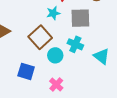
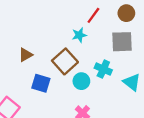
gray square: (80, 18) -> (122, 42), moved
blue square: (26, 71) -> (41, 83), moved

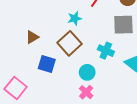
cyan star: (79, 35) -> (75, 18), moved
cyan circle: (81, 81) -> (87, 72), moved

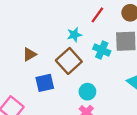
cyan cross: (106, 51) -> (102, 50), moved
blue square: (47, 64) -> (45, 83), turned -30

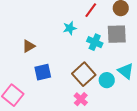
brown square: (69, 61) -> (84, 74), moved
cyan circle: (87, 92) -> (107, 80), moved

